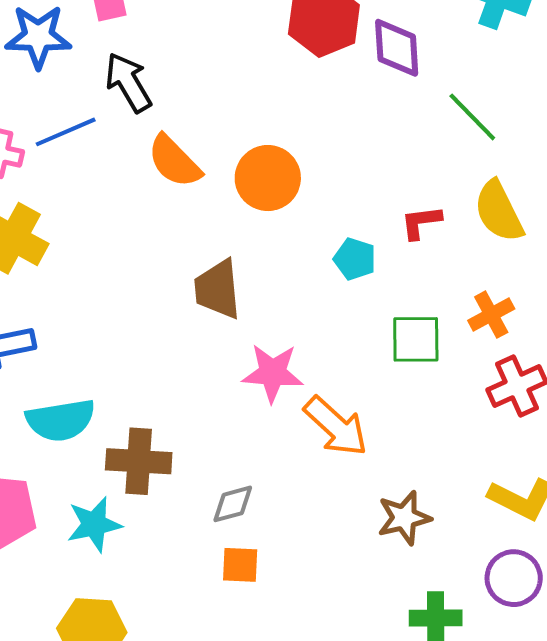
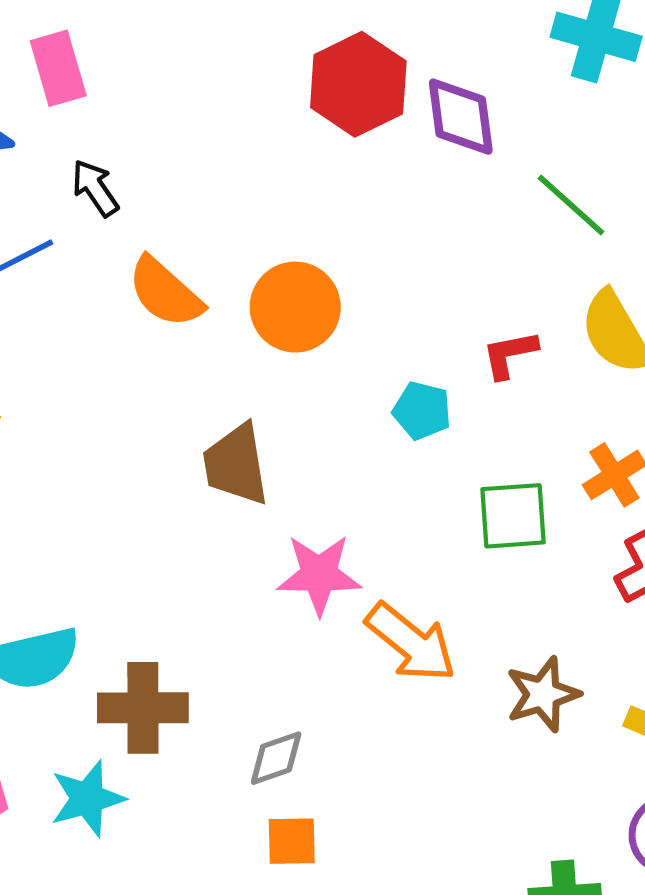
black arrow: (128, 82) -> (95, 188), size x0.7
brown star: (404, 518) -> (543, 694), moved

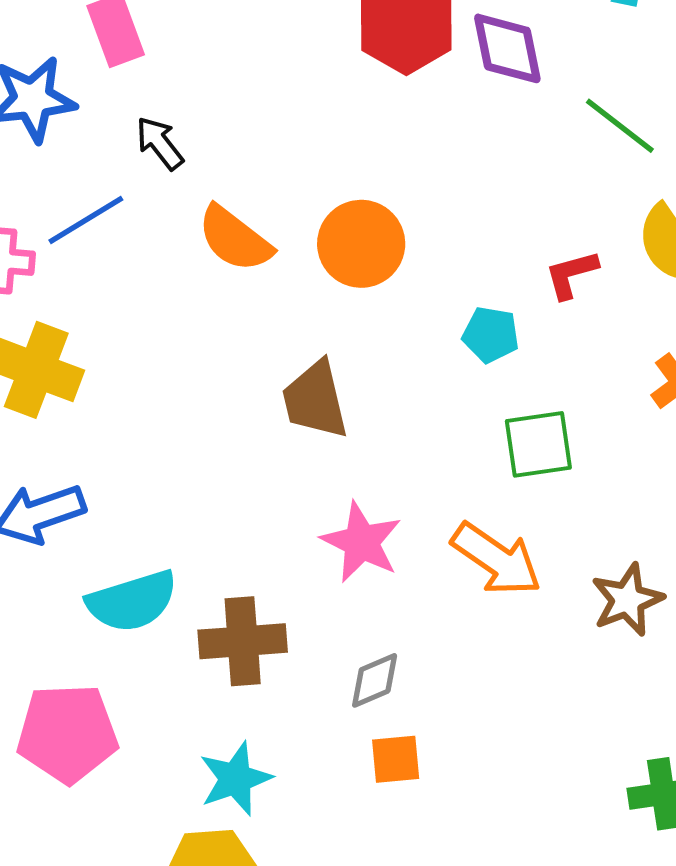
green square: (513, 516) -> (538, 444), moved
pink star: (319, 575) -> (361, 542), moved, turned 30
cyan star: (87, 799) -> (235, 779), moved

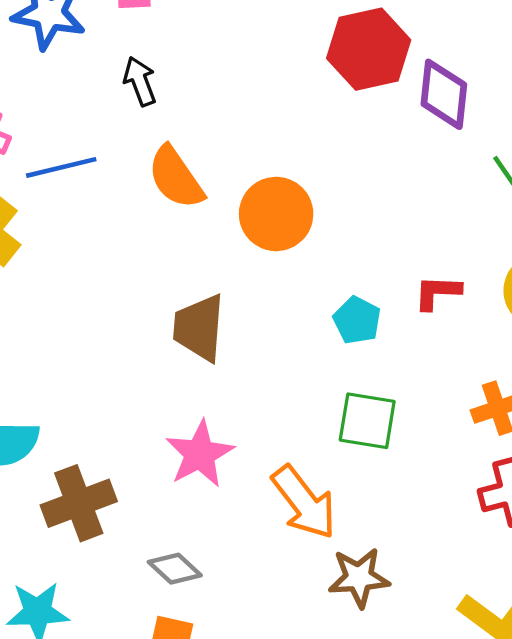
blue line: (86, 220) -> (61, 167), moved
brown star: (627, 600) -> (359, 578), moved
brown cross: (243, 641) -> (79, 503), turned -34
gray diamond: (375, 680) -> (175, 569), turned 48

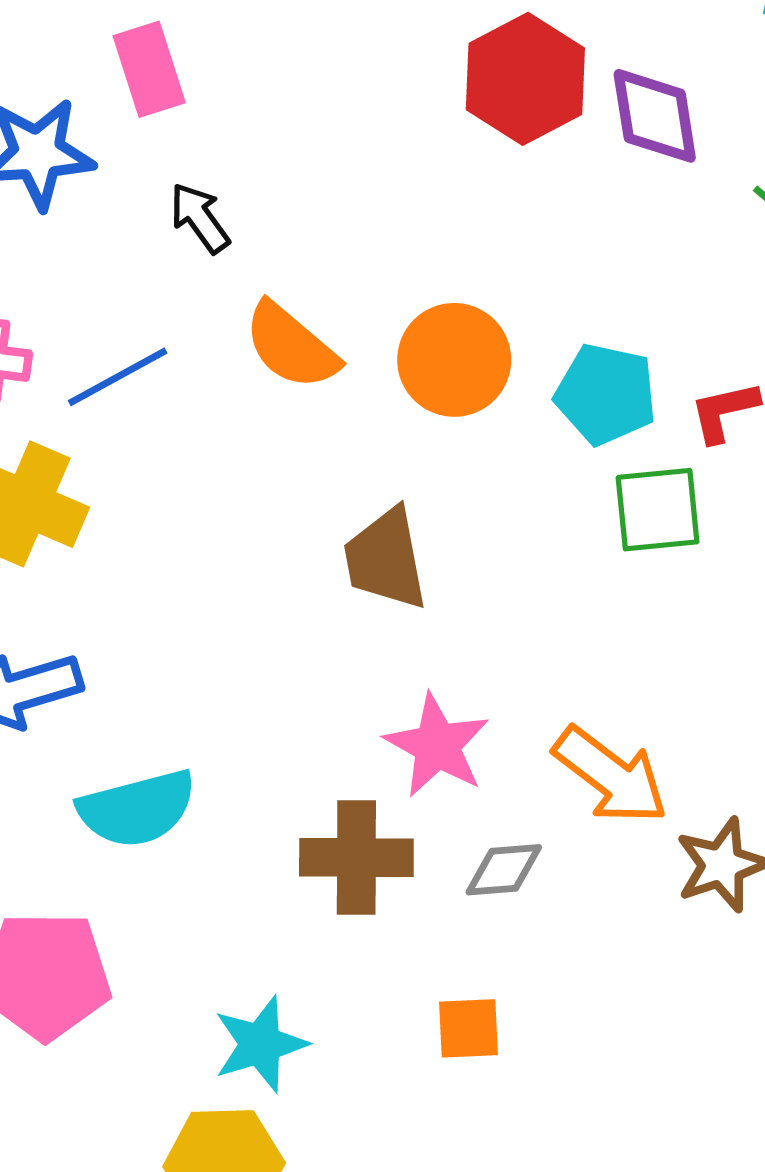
cyan pentagon: (357, 320) -> (606, 394), moved, size x1.4
green square: (367, 421) -> (658, 510), moved
brown cross: (79, 503) -> (356, 858), moved, turned 36
gray diamond: (175, 569) -> (504, 870), moved, turned -32

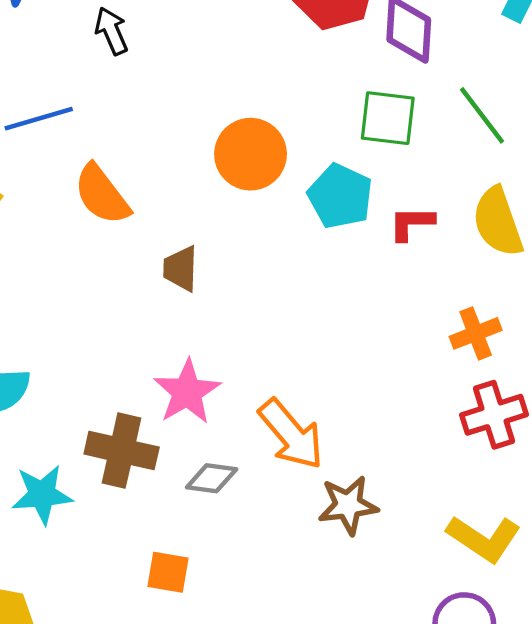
orange semicircle: (291, 346) -> (102, 195), moved
green square: (658, 510) -> (388, 118), moved
brown trapezoid: (386, 559) -> (181, 269), size x0.7
cyan star: (260, 1044) -> (42, 494), moved

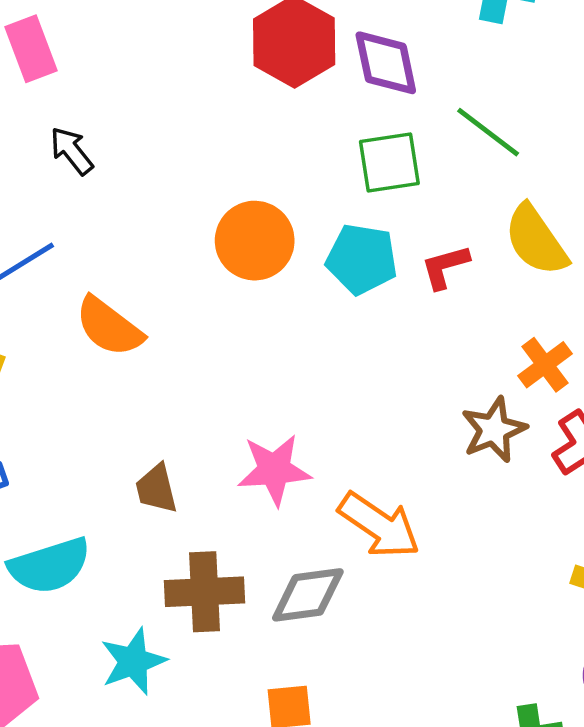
brown trapezoid: (181, 269) -> (156, 489), moved
pink star: (187, 392) -> (274, 470), moved, turned -30
gray diamond: (212, 478) -> (308, 595), size x1.4
brown star: (348, 505) -> (494, 430), moved

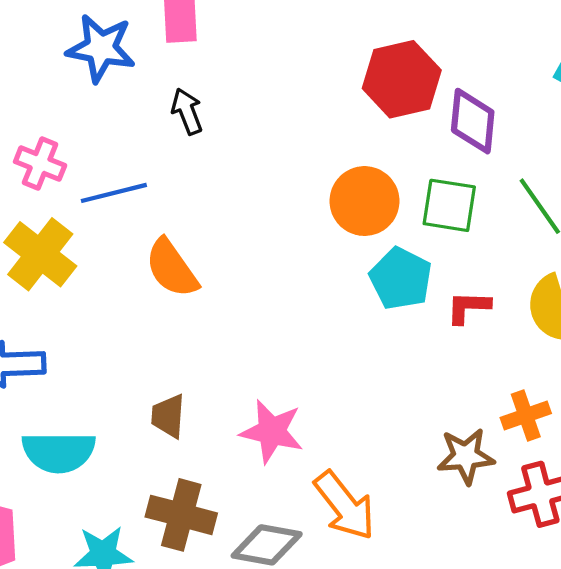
orange circle: (255, 241) -> (365, 201), moved

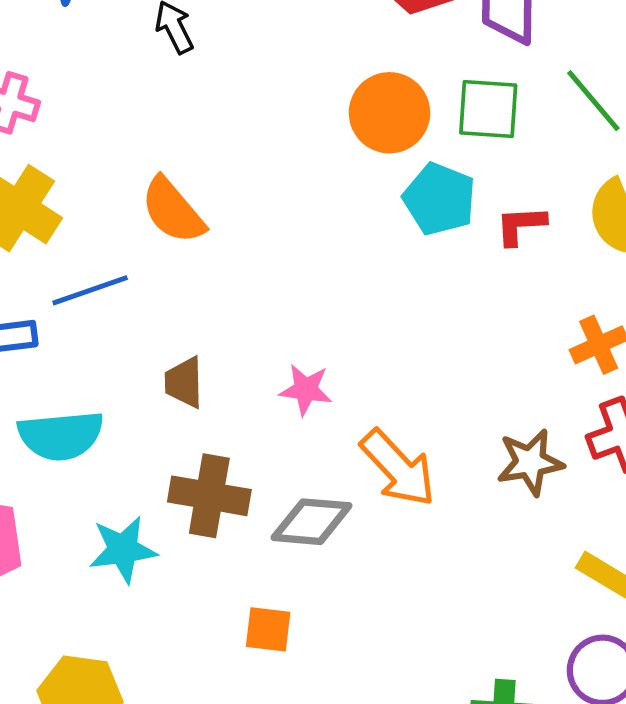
blue line: (114, 193) -> (90, 290), moved
pink star: (272, 431) -> (306, 390), size x0.7
brown star: (466, 456) -> (530, 462), moved

